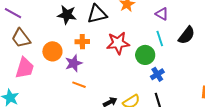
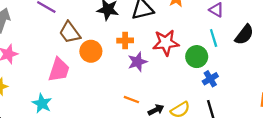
brown trapezoid: (21, 38) -> (70, 32), moved
purple star: (74, 63) -> (137, 62), moved
orange line: (79, 85) -> (131, 100), moved

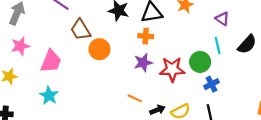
orange cross: (125, 40) -> (146, 36), moved
red star: (166, 43) -> (172, 69), moved
pink trapezoid: (59, 70) -> (51, 61), moved

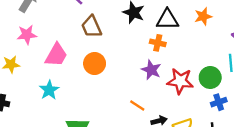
orange circle: (99, 49) -> (95, 64), moved
purple star: (143, 63) -> (151, 70), turned 30

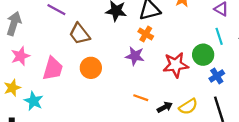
orange cross: (158, 43) -> (146, 34), turned 32
purple star: (151, 70) -> (135, 56), moved
cyan star: (49, 90) -> (34, 101), moved

